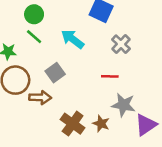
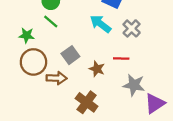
cyan arrow: (73, 39) -> (100, 24), moved
brown star: (101, 124) -> (97, 69), moved

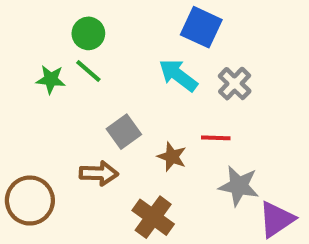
green star: (27, 35) -> (51, 79), moved
brown circle: (33, 62) -> (30, 201), moved

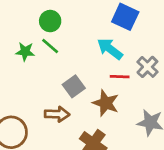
gray cross: (235, 84) -> (147, 67), moved
red line: (216, 138) -> (120, 77), moved
brown star: (172, 157) -> (106, 103), size x1.4

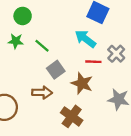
green circle: (50, 21) -> (23, 16), moved
green line: (50, 46) -> (42, 46), moved

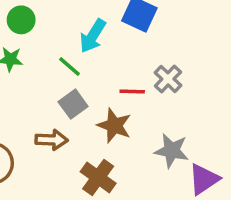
cyan arrow: (85, 39) -> (93, 36), moved, turned -95
green line: (42, 46) -> (69, 66), moved

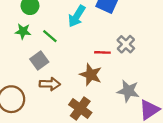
green line: (69, 66) -> (50, 36), moved
gray square: (73, 104) -> (39, 61), moved

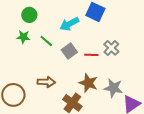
cyan arrow: (77, 16) -> (69, 24), turned 30
gray square: (39, 61) -> (69, 51), moved
brown star: (91, 75) -> (88, 83), moved

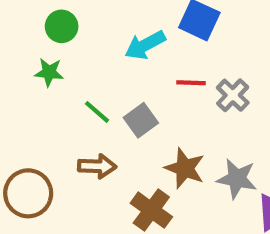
green line: (46, 41) -> (97, 112), moved
gray square: (69, 51) -> (141, 120), moved
red line: (91, 55) -> (191, 83), moved

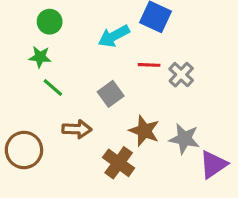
green line: (97, 112) -> (53, 87), moved

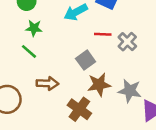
green star: (40, 57) -> (34, 28), moved
gray square: (111, 94) -> (86, 60), moved
brown star: (144, 131) -> (99, 85), turned -30

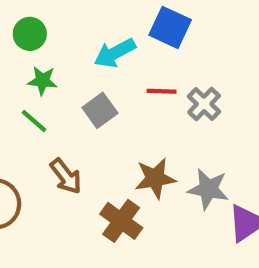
gray square: (86, 60) -> (100, 110), moved
brown arrow: (47, 83) -> (66, 176), turned 50

